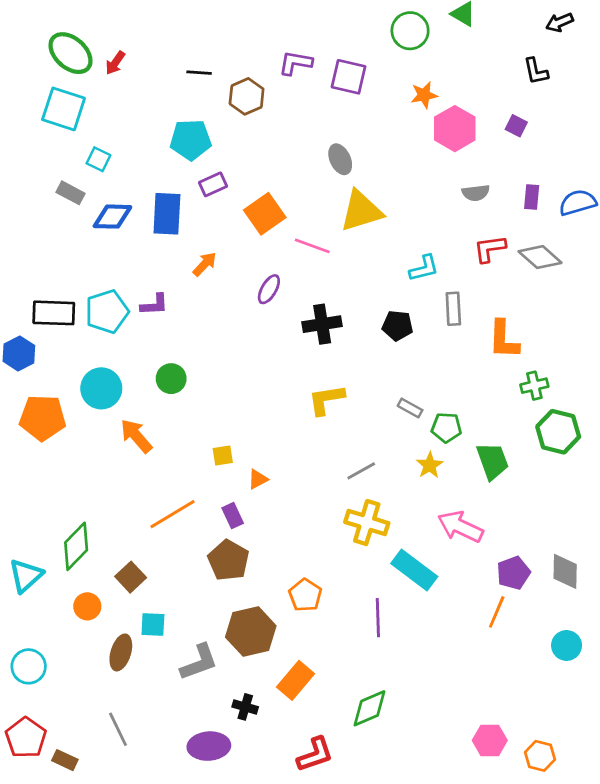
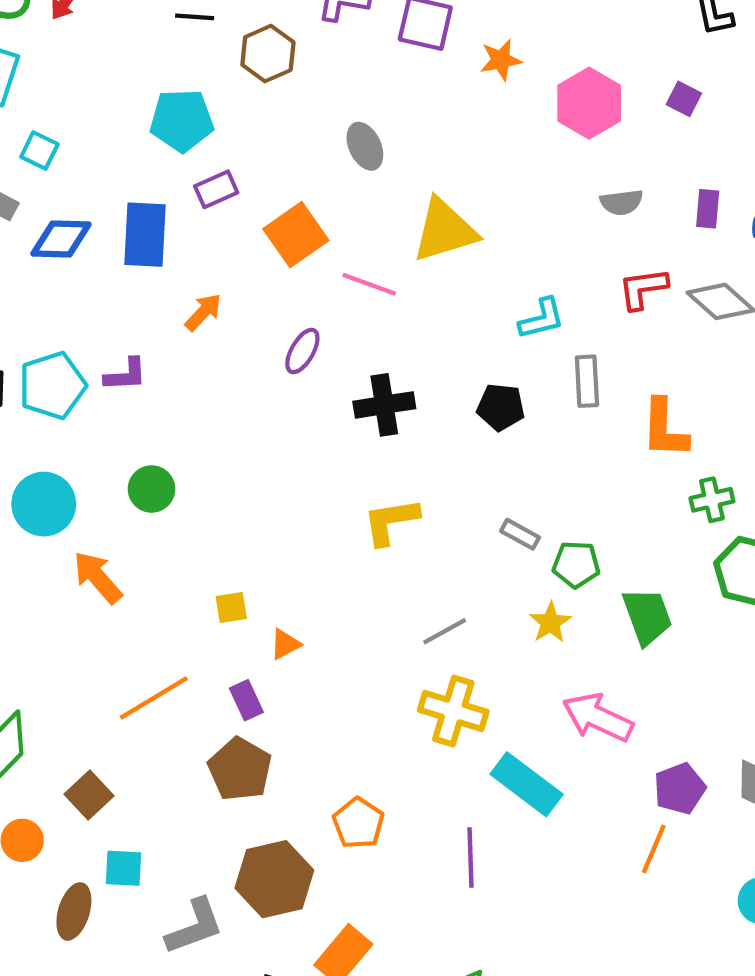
orange star: (424, 95) -> (501, 60), moved
gray ellipse: (340, 159) -> (365, 146), moved

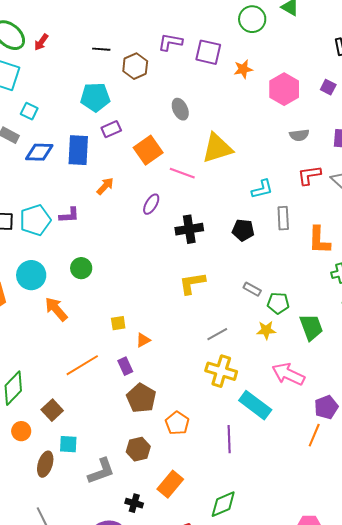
yellow star: (550, 623) -> (266, 330), turned 30
brown pentagon: (240, 769) -> (141, 398), moved
brown hexagon: (274, 879) -> (138, 449), size x0.7

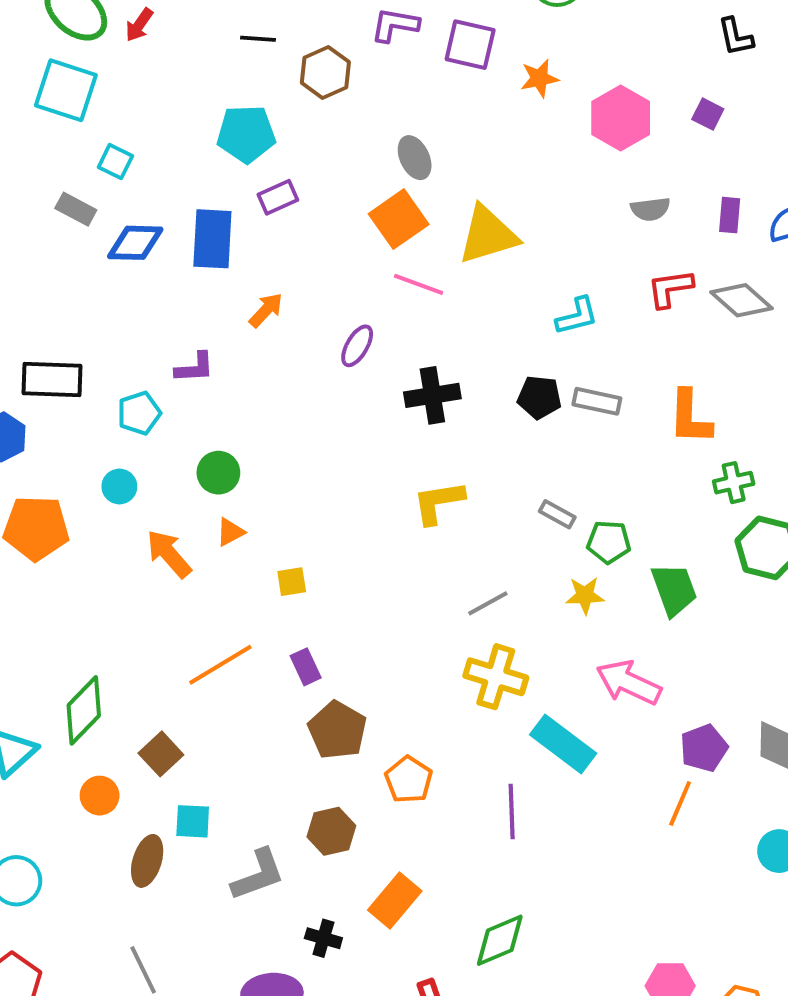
orange square: (148, 150) -> (399, 219), moved
gray rectangle: (283, 218) -> (597, 401), moved, turned -75
cyan pentagon: (35, 220) -> (139, 413), moved, size x0.7
cyan circle: (31, 275) -> (119, 486), size x0.6
orange triangle: (143, 340) -> (230, 532), moved

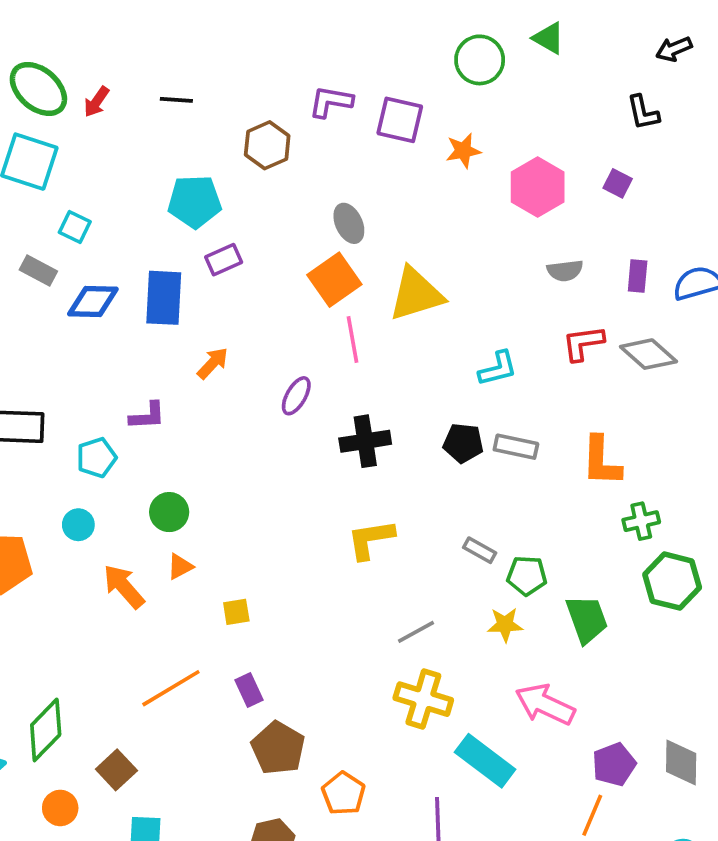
black line: (258, 39) -> (176, 100), moved
pink line: (419, 284) -> (353, 340), turned 60

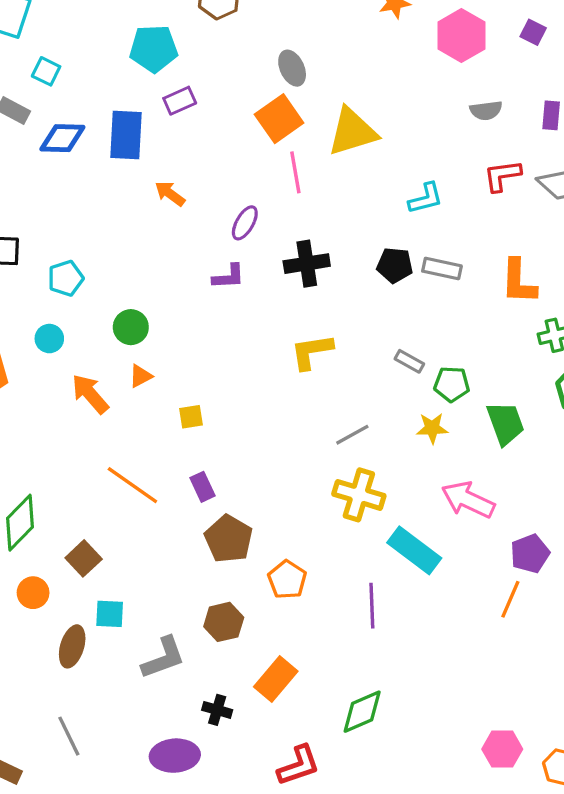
orange arrow: (213, 363) -> (170, 194), turned -96
purple L-shape: (147, 416) -> (229, 277), moved
orange line: (171, 688) -> (132, 485), turned 66

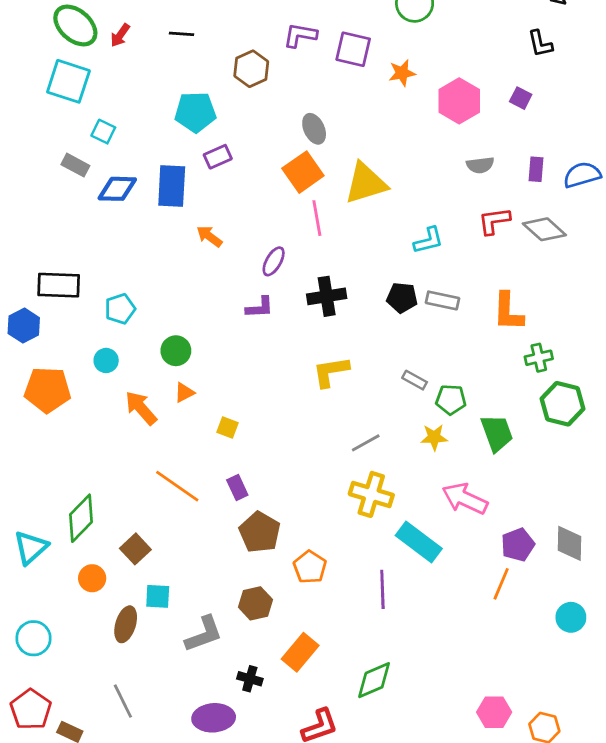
yellow square: (191, 417) -> (228, 427), turned 30

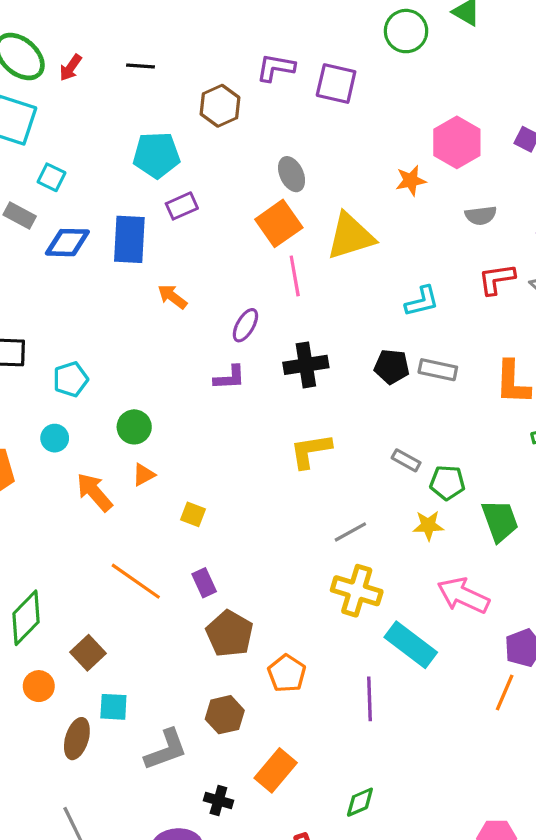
orange star: (402, 73) -> (411, 181), moved
green diamond: (374, 680) -> (360, 802), size x0.7

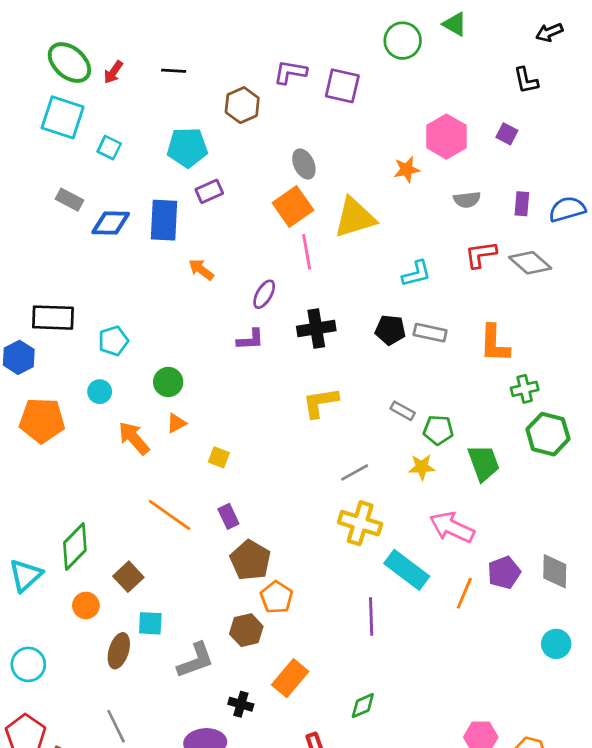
cyan square: (51, 177) -> (109, 148), moved
orange pentagon: (287, 673) -> (276, 597), moved
orange line: (505, 692) -> (464, 593), moved

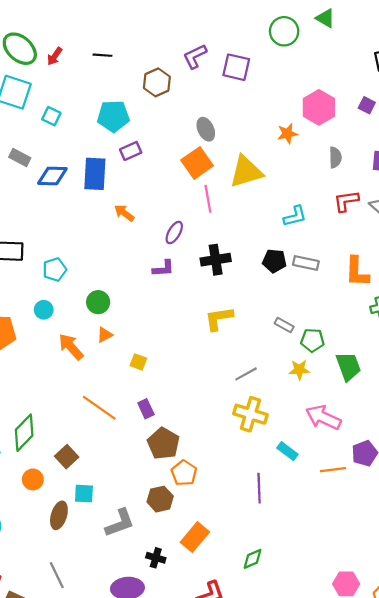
purple L-shape: (290, 72) -> (195, 56), turned -36
gray semicircle: (467, 200) -> (335, 157), turned -84
cyan rectangle: (407, 570) -> (287, 451), size x0.6
orange line: (464, 593) -> (333, 470), turned 60

